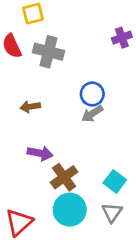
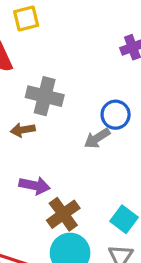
gray cross: (49, 52) -> (45, 96), moved
blue circle: (92, 94) -> (116, 115), moved

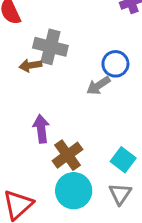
brown arrow: (23, 130) -> (30, 65), moved
purple arrow: (35, 186) -> (41, 129), turned -108

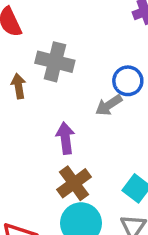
brown arrow: (30, 65) -> (19, 86), moved, turned 90
purple arrow: (41, 129) -> (65, 138), moved

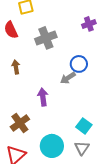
gray cross: (55, 62) -> (46, 38), moved, turned -35
brown cross: (74, 183) -> (20, 123), moved

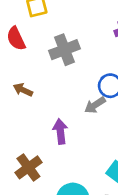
brown arrow: (16, 67) -> (23, 90), turned -56

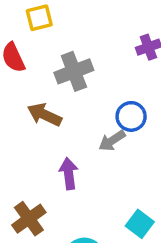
brown arrow: (23, 90) -> (44, 115), moved, size x1.4

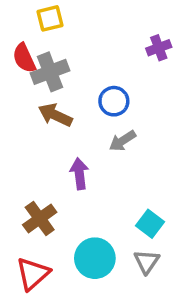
gray cross: (74, 71) -> (50, 72), moved
blue circle: (131, 116) -> (114, 101), moved

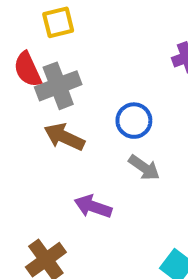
gray arrow: (122, 141) -> (144, 168), turned -112
purple arrow: (79, 174) -> (93, 206), turned -64

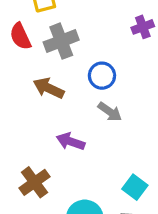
gray cross: (58, 86) -> (61, 41), moved

